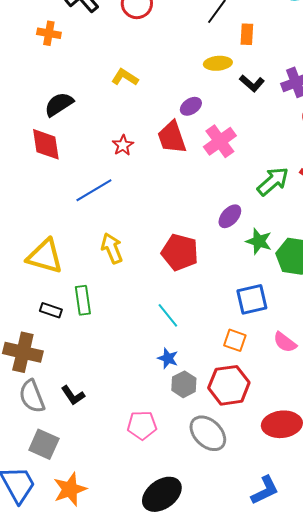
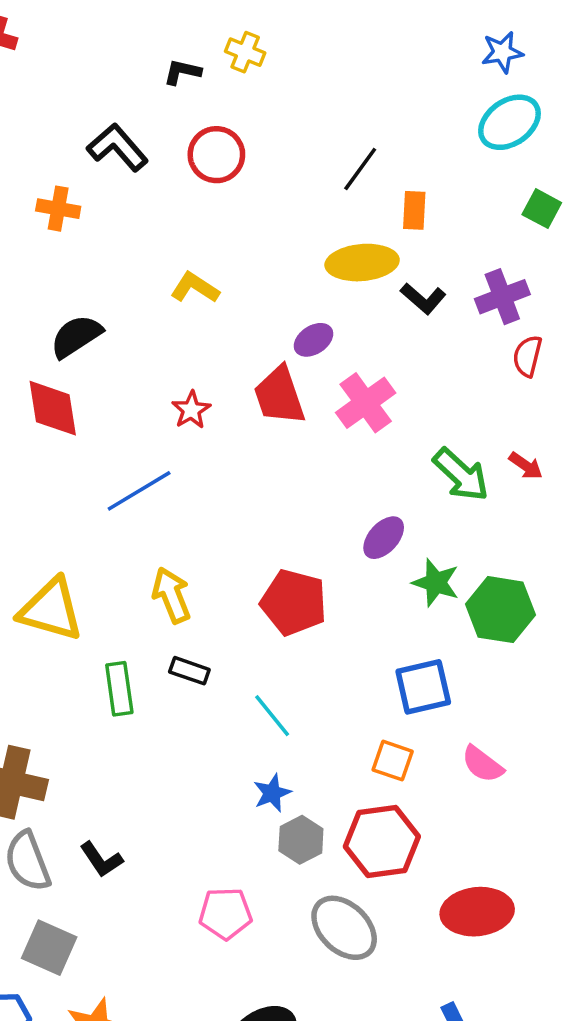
yellow ellipse: (218, 63) -> (362, 263), size x1.4
green arrow: (273, 181) -> (461, 475), turned 84
black rectangle: (51, 310) -> (189, 671), moved
blue star: (168, 358) -> (272, 793), turned 30

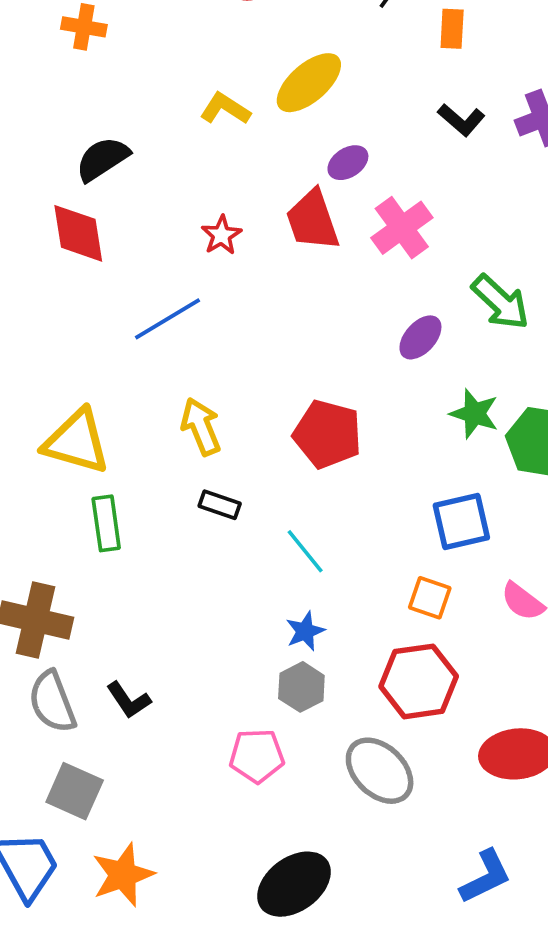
yellow ellipse: (362, 263) -> (309, 83), moved, turned -36
purple ellipse: (384, 538) -> (420, 337), moved
green rectangle: (119, 689) -> (106, 523), moved
gray hexagon: (301, 840) -> (301, 687), moved

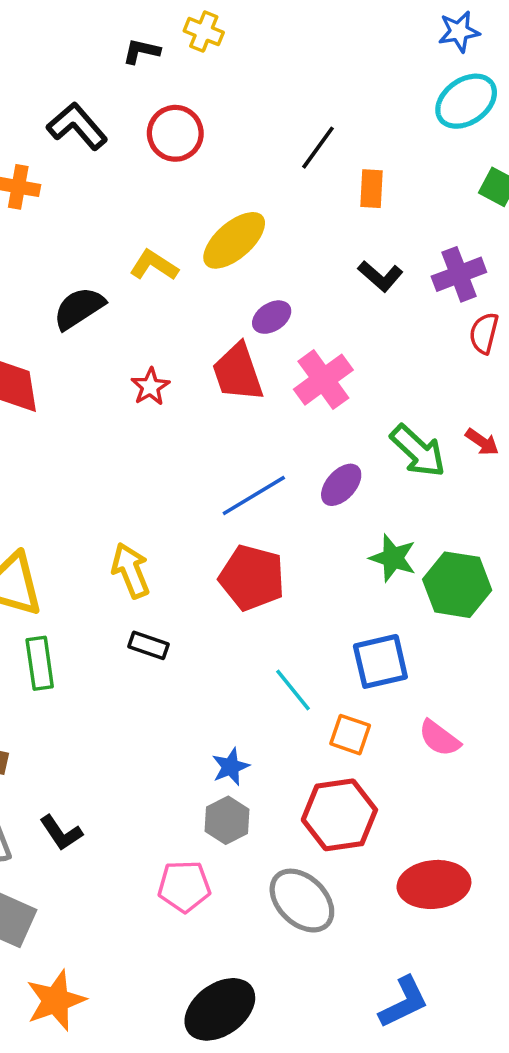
black semicircle: (102, 159) -> (79, 308), moved
blue line: (168, 319) -> (254, 496), moved
cyan line: (305, 551) -> (293, 690), moved

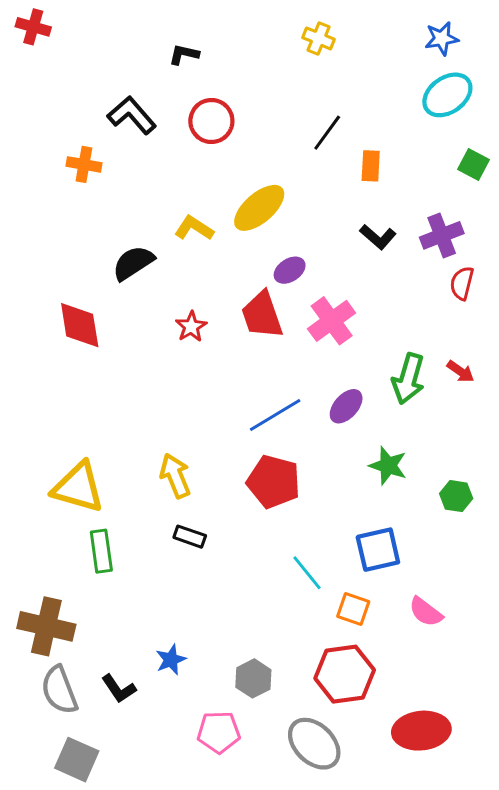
yellow cross: (204, 32) -> (319, 38), moved
green arrow: (418, 451) -> (408, 379), turned 63
green hexagon: (457, 585) -> (456, 496), moved, size x0.6
blue star: (231, 767) -> (171, 660), moved

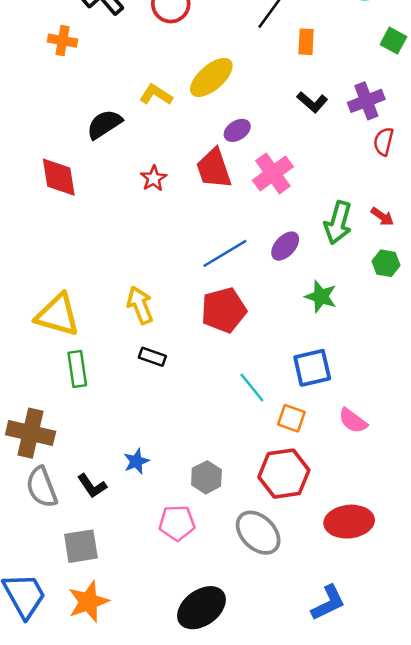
red pentagon: (274, 482) -> (224, 310), turned -30
green hexagon: (456, 496) -> (386, 263), moved
gray square: (77, 760) -> (81, 546), moved, turned -33

